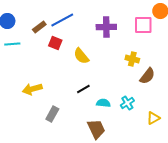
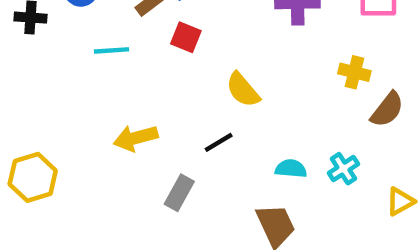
cyan line: (12, 44) -> (111, 50), moved
yellow semicircle: (81, 56) -> (243, 90), moved
black line: (83, 89) -> (219, 142), moved

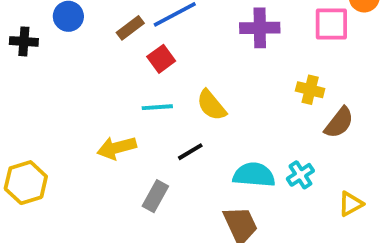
red square: (186, 37) -> (161, 59), turned 32
cyan line: (111, 50) -> (157, 107), moved
cyan semicircle: (291, 169) -> (254, 175), size x1.5

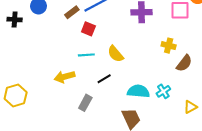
red square: (161, 59) -> (88, 29), turned -32

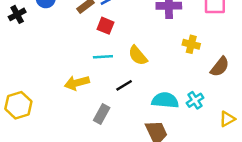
black cross: (15, 20) -> (17, 14), turned -32
yellow cross: (169, 46) -> (191, 44), moved

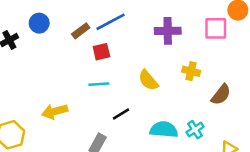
red square: (105, 26) -> (101, 52), turned -35
yellow semicircle: (138, 55) -> (148, 80), moved
yellow arrow: (77, 83) -> (55, 111), moved

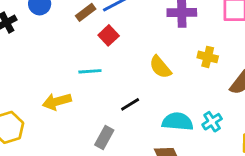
red square: (101, 52) -> (109, 35), turned -30
cyan line: (99, 84) -> (90, 71), moved

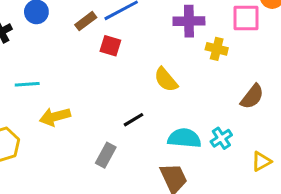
red square: (109, 35) -> (110, 46), turned -30
yellow cross: (208, 57) -> (217, 49), moved
cyan line: (90, 71) -> (27, 84), moved

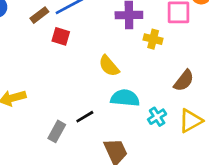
black line: (133, 120) -> (85, 117), moved
cyan semicircle: (184, 138) -> (125, 98), moved
yellow triangle: (261, 161) -> (191, 121), moved, size x1.4

